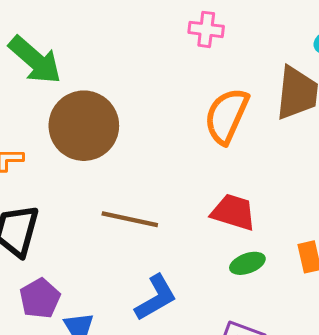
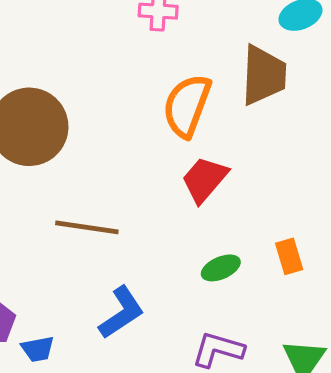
red trapezoid: (233, 212) -> (205, 179), moved, turned -63

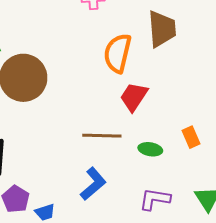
brown line: (87, 227) -> (102, 136), moved
green ellipse: (221, 268) -> (150, 149), turned 40

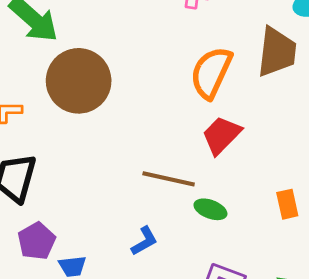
green ellipse: (150, 149) -> (210, 209), moved
blue L-shape: (93, 184) -> (144, 241), size x0.7

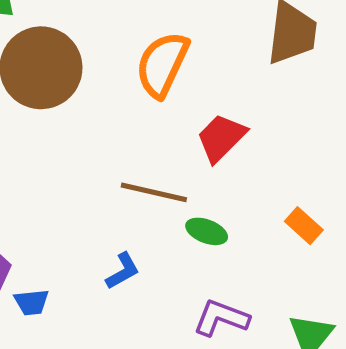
orange semicircle: (211, 73) -> (162, 64), moved
orange rectangle: (287, 204) -> (304, 226), turned -36

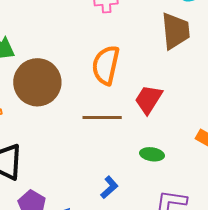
brown line: (154, 192) -> (102, 117), moved

